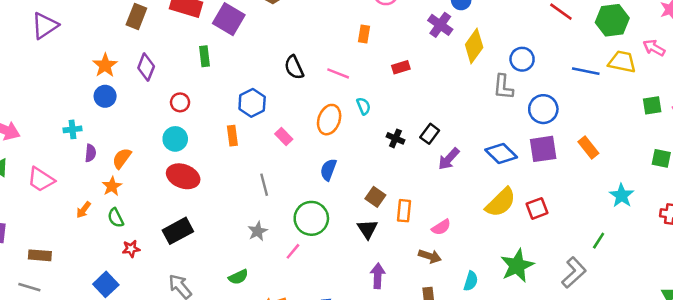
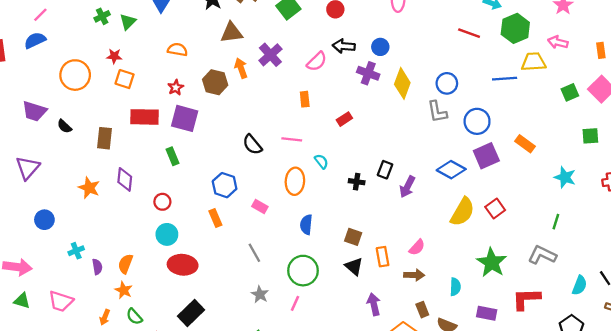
blue circle: (105, 96) -> (44, 220), moved
orange rectangle: (404, 211) -> (383, 257), moved
gray L-shape: (574, 273) -> (542, 255), turned -96

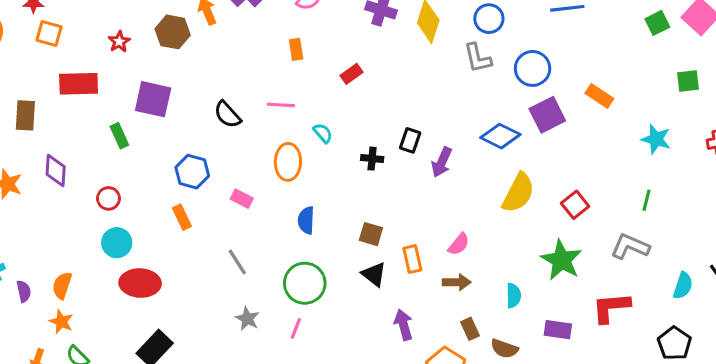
purple square: (185, 118) -> (153, 99), moved
red square: (495, 208) -> (575, 205), moved

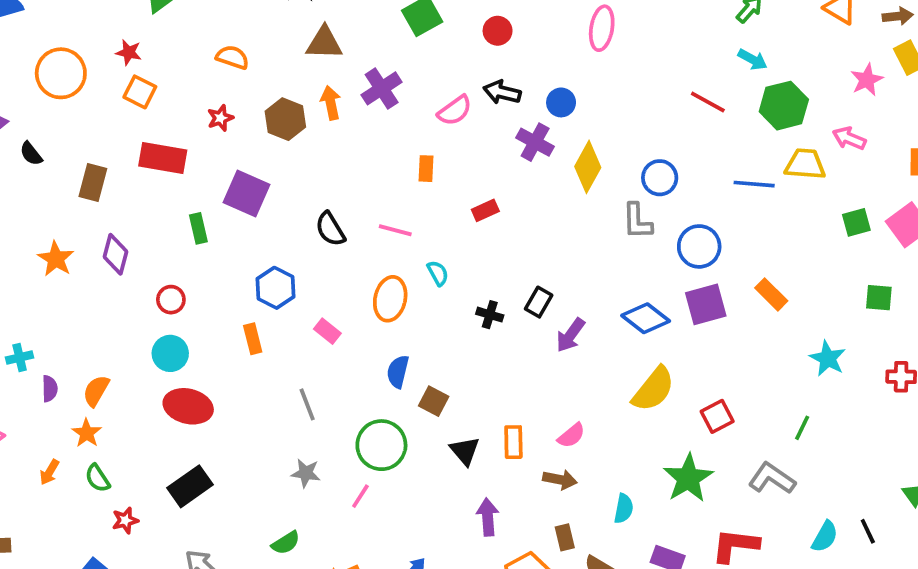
brown square: (371, 234) -> (434, 401), moved
gray star: (247, 319) -> (306, 473), turned -30

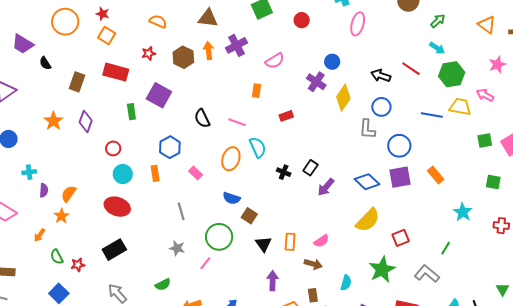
black arrow: (502, 92) -> (381, 76), moved
cyan semicircle: (438, 273) -> (258, 147), size x1.5
cyan circle: (170, 353) -> (123, 174), moved
blue semicircle: (398, 372) -> (231, 198), turned -90
green semicircle: (97, 478) -> (57, 257), moved

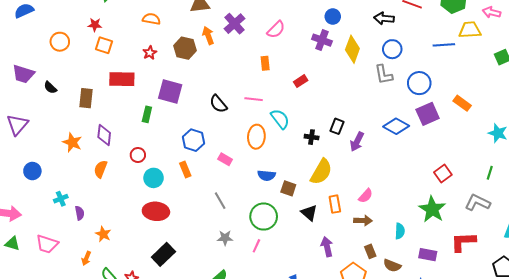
orange circle: (65, 22) -> (60, 42), size x0.7
green rectangle: (131, 112) -> (147, 114), turned 35
orange semicircle: (69, 194) -> (101, 169), moved
yellow semicircle: (368, 220) -> (321, 172), moved

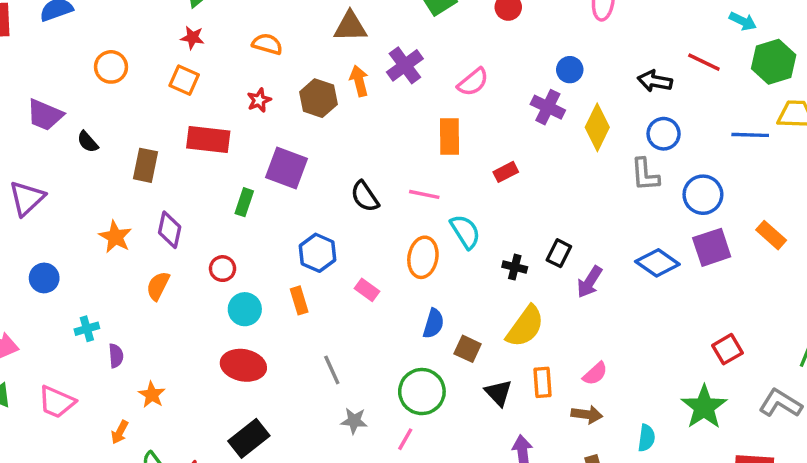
red star: (95, 25) -> (192, 38), moved
orange rectangle: (265, 63) -> (449, 137), size x1.5
blue semicircle: (267, 175) -> (433, 324), turned -84
gray line: (220, 201) -> (332, 370), moved

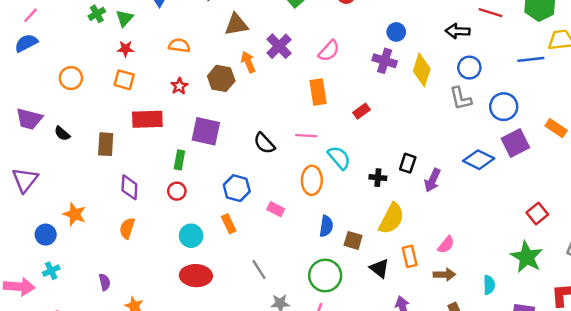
orange star: (115, 237) -> (75, 214), moved
red circle: (222, 269) -> (177, 191), moved
cyan cross: (87, 329) -> (51, 271), moved

